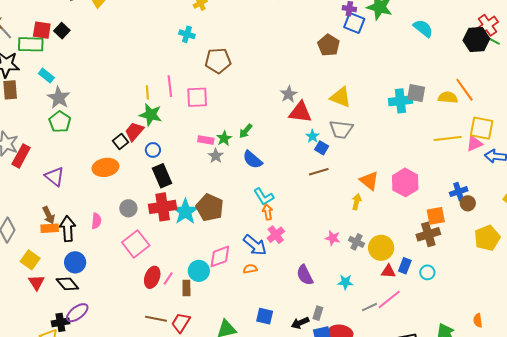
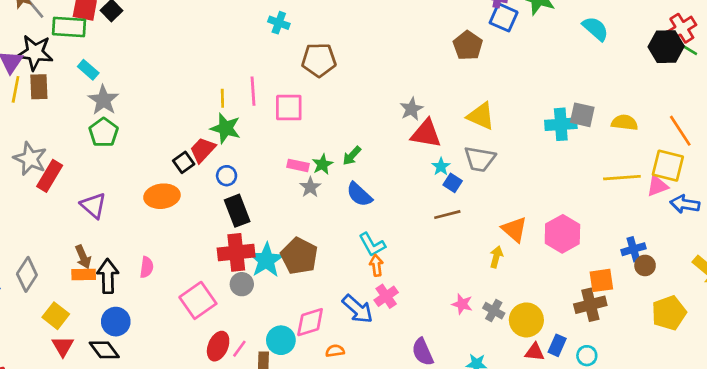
orange line: (464, 90) -> (680, 131), moved
gray circle: (128, 208) -> (242, 284), moved
orange semicircle: (250, 269) -> (335, 351), moved

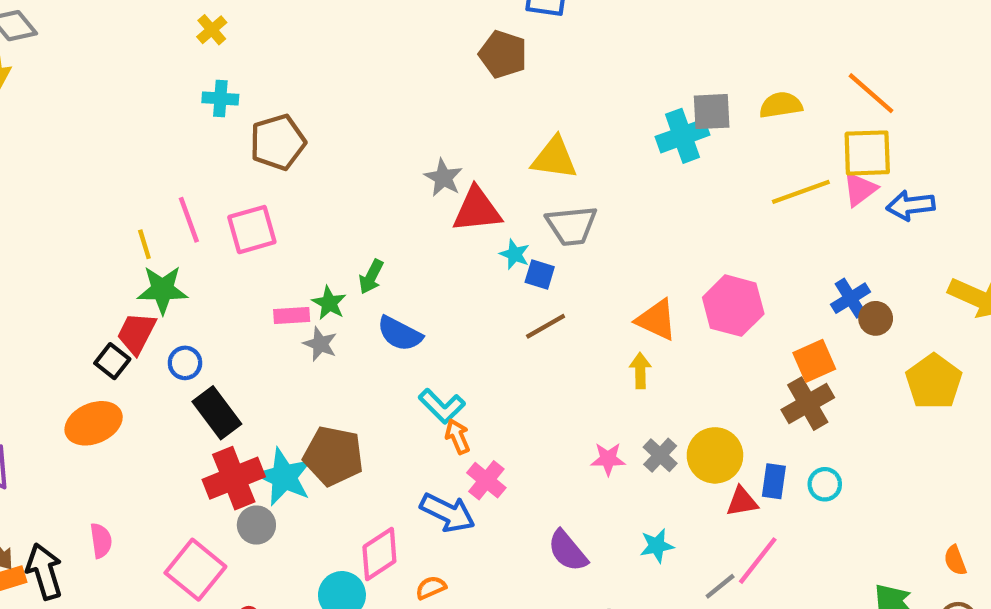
cyan cross: (279, 23) -> (220, 99), moved
gray cross: (494, 311) -> (660, 455), turned 30

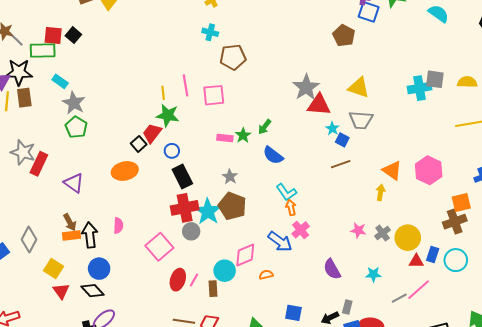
gray star: (443, 178) -> (306, 87), size x1.5
gray star: (320, 344) -> (230, 177), moved
cyan circle: (825, 484) -> (456, 260), size x1.5

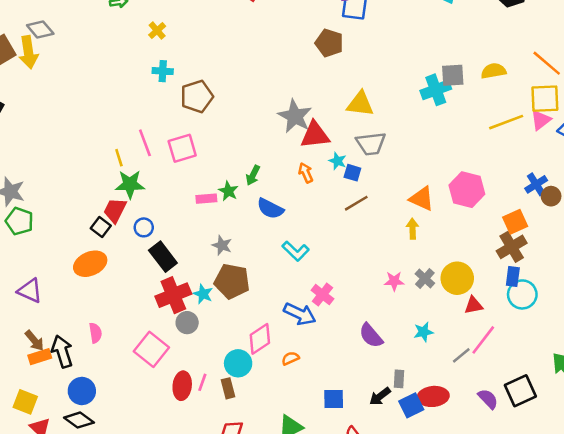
orange arrow: (291, 207) -> (306, 173), moved
cyan star: (208, 211) -> (203, 294), size x0.6
blue rectangle: (433, 254) -> (513, 277), moved

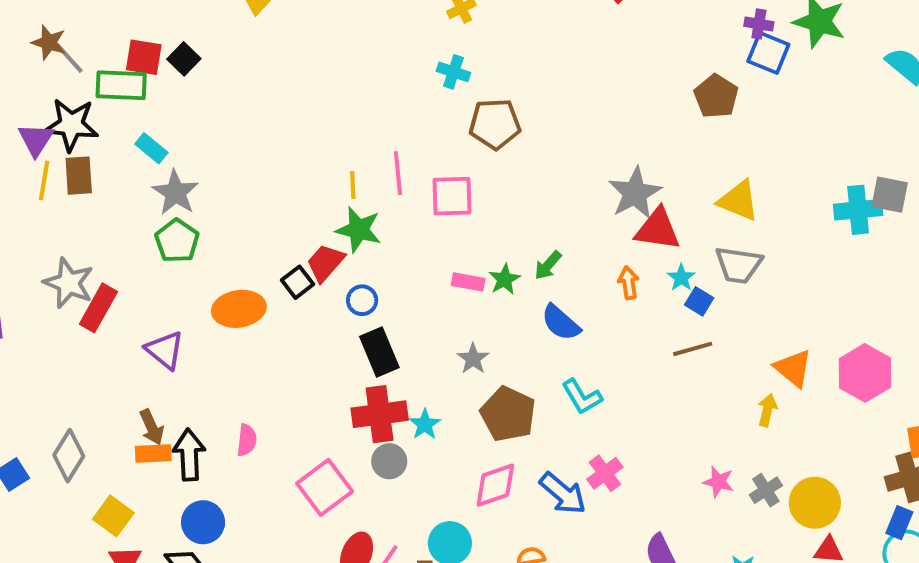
orange ellipse: (90, 264) -> (239, 309), moved
brown pentagon: (232, 281) -> (508, 414), moved
pink diamond: (260, 339) -> (495, 485), moved

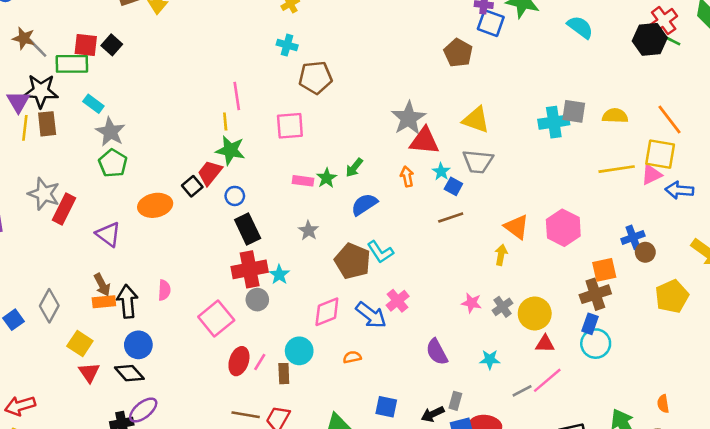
pink line: (398, 173) -> (237, 96), moved
blue semicircle: (561, 323) -> (364, 204), turned 108
brown pentagon: (508, 414) -> (353, 261), moved

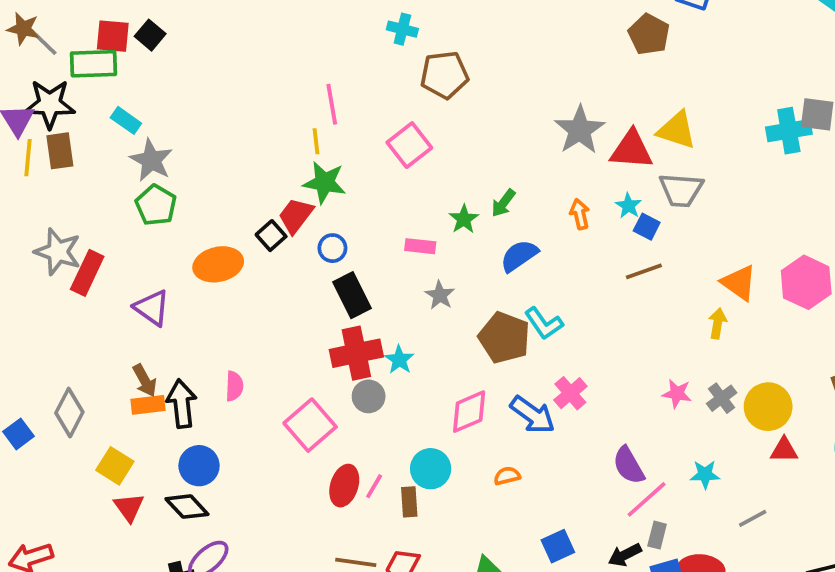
pink square: (290, 126) -> (409, 145), turned -32
red triangle: (424, 141) -> (632, 150), moved
pink rectangle: (303, 181) -> (420, 246), moved
pink line: (547, 380) -> (647, 499), moved
blue square: (386, 407) -> (558, 546), turned -35

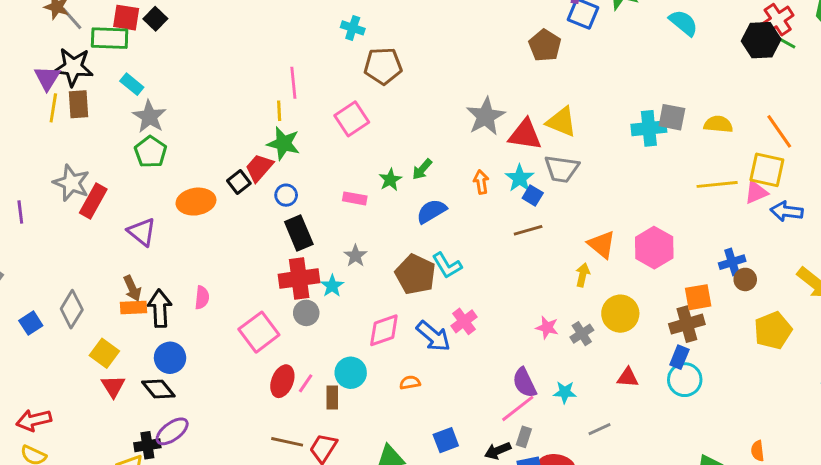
cyan star: (628, 206) -> (520, 178), size x1.4
gray star: (440, 295) -> (355, 256), moved
yellow circle: (768, 407) -> (620, 314), moved
purple semicircle: (629, 465) -> (524, 383), moved

